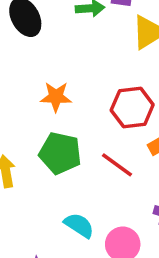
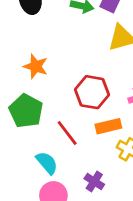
cyan semicircle: (79, 225) -> (47, 163), moved

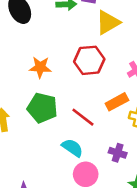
red hexagon: (92, 92) -> (89, 60), moved

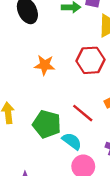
green pentagon: (42, 108) -> (47, 124), moved

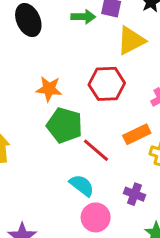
green pentagon: (47, 124) -> (65, 125), moved

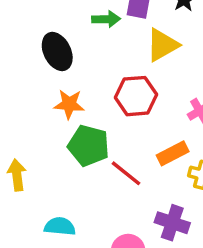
black ellipse: (28, 20) -> (57, 51), moved
cyan semicircle: (82, 185) -> (60, 226), moved, turned -30
purple cross: (134, 194) -> (172, 223), size x1.4

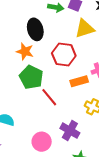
black ellipse: (57, 51) -> (35, 29), moved
orange rectangle: (173, 153) -> (79, 81), moved

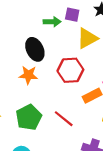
green pentagon: (31, 77) -> (29, 117), moved, turned 30

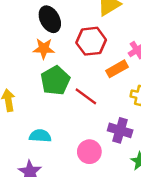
green pentagon: (29, 117) -> (55, 81), moved

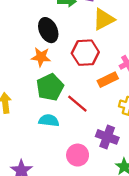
cyan semicircle: (40, 136) -> (49, 120), moved

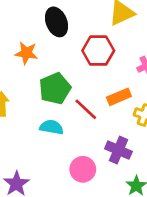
orange star: (41, 57) -> (26, 53), moved
orange rectangle: (108, 80) -> (119, 97), moved

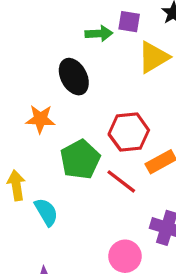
red hexagon: (98, 51) -> (129, 132), moved
cyan semicircle: (52, 127) -> (46, 212), moved, turned 55

